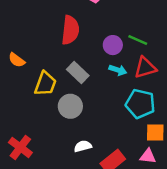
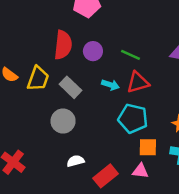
purple circle: (113, 45) -> (93, 51), moved
yellow trapezoid: (45, 84) -> (38, 79), moved

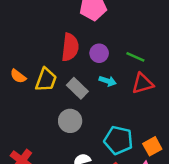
cyan arrow: (110, 85) -> (108, 81), moved
cyan pentagon: (133, 119) -> (118, 140), moved
orange square: (148, 147) -> (152, 146), turned -30

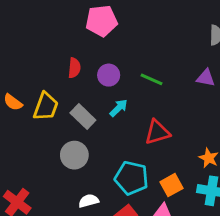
red semicircle: (70, 47) -> (74, 68), size x0.6
cyan arrow: (108, 81) -> (119, 108), turned -63
red triangle: (143, 83) -> (157, 132), moved

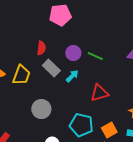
purple circle: (109, 75) -> (73, 53), moved
gray rectangle: (83, 117) -> (51, 68), moved

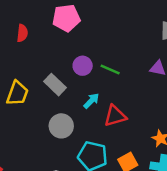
red semicircle: (41, 48) -> (22, 33), moved
cyan arrow: (72, 76) -> (91, 101), moved
gray circle: (41, 109) -> (61, 126), moved

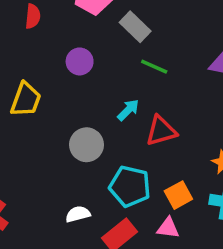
purple circle: (83, 66) -> (80, 61), moved
gray rectangle: (55, 85) -> (135, 27), moved

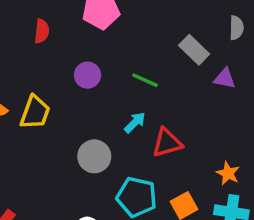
gray rectangle: (135, 27) -> (194, 50), moved
green line: (154, 67) -> (145, 80), moved

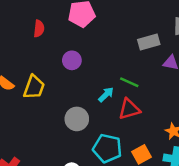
gray rectangle: (194, 50) -> (149, 42), turned -60
green line: (145, 80) -> (129, 82), moved

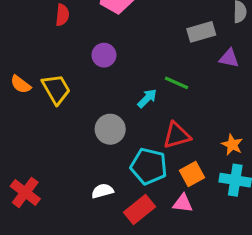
yellow trapezoid: (34, 87) -> (56, 89), turned -50
red triangle: (129, 109) -> (177, 135), moved

